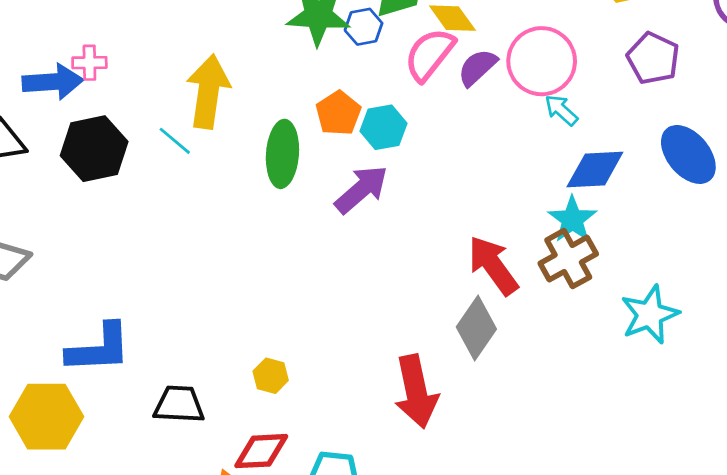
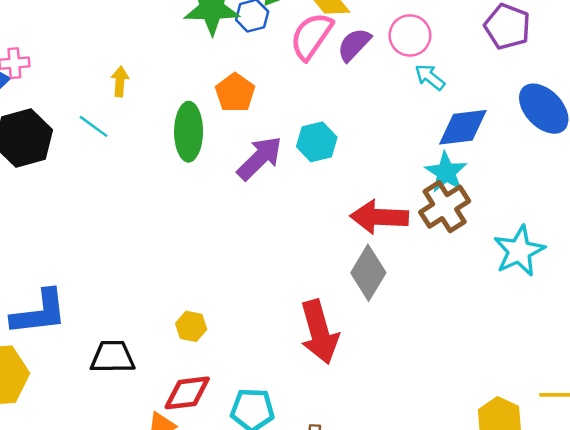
pink circle: (542, 61) -> (410, 35), size x0.7
yellow arrow: (208, 92) -> (120, 81), size x0.5
cyan hexagon: (384, 127) -> (317, 142), moved
red arrow: (493, 265) -> (379, 217), turned -48

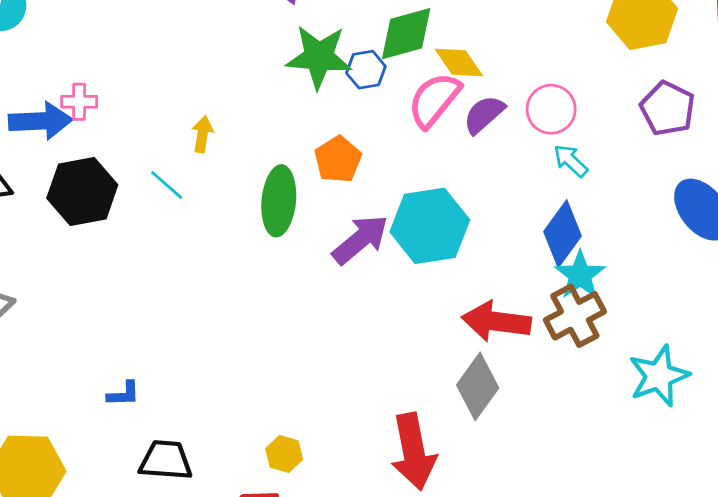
blue diamond: (463, 127) -> (563, 234), moved, turned -52
cyan hexagon: (317, 142) -> (430, 226), size x1.6
blue L-shape: (39, 313) -> (123, 394), moved, size x0.5
yellow hexagon: (191, 326) -> (284, 454), moved

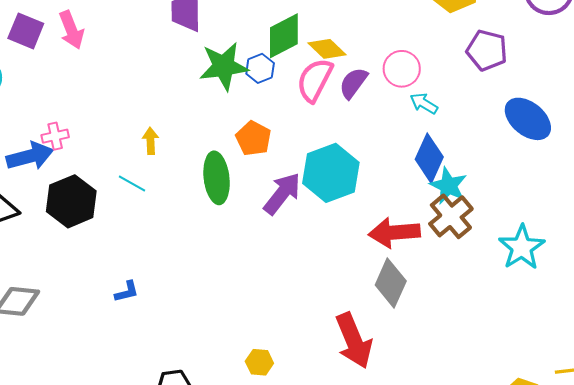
blue L-shape: (123, 394) -> (127, 292), moved

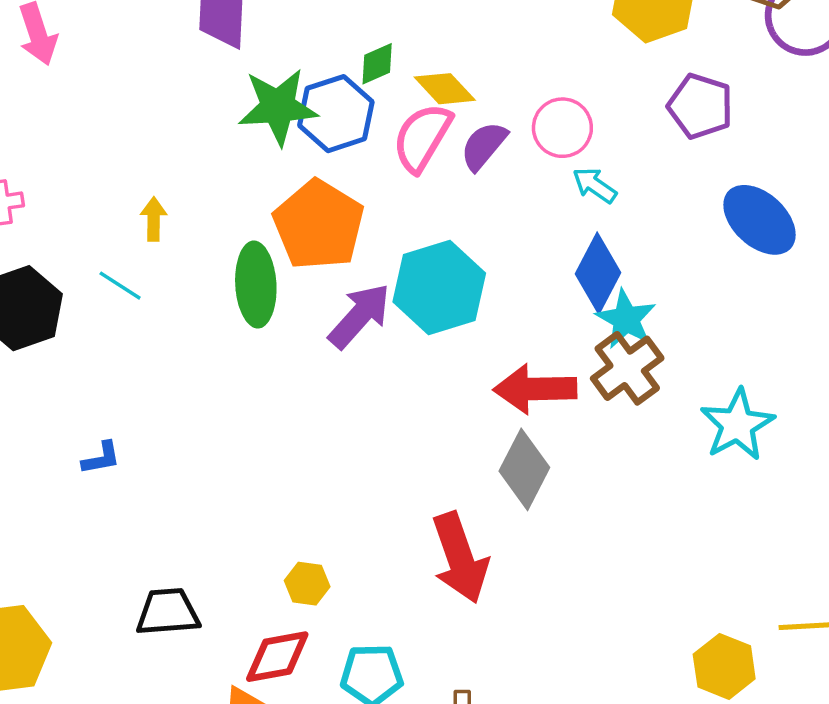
green diamond: (284, 36) -> (377, 64), size x0.6
blue hexagon: (260, 68) -> (336, 114), size x1.6
orange pentagon: (253, 138) -> (319, 225), size x1.6

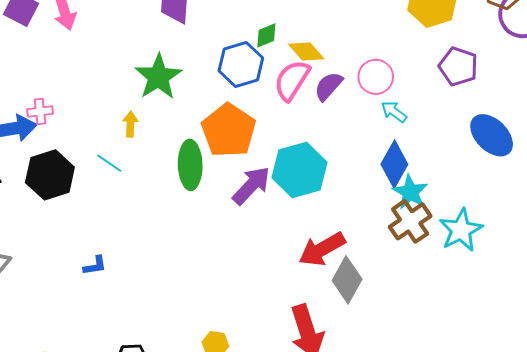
green star: (278, 107) -> (158, 77), moved, turned -30
red arrow: (535, 389) -> (322, 249), moved, turned -30
cyan star: (737, 425) -> (461, 230), moved

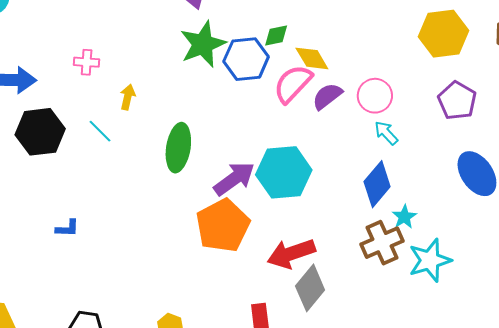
green star: (158, 77) -> (203, 44), moved
pink cross: (40, 111) -> (87, 62), moved
orange pentagon: (229, 130) -> (223, 225), moved
cyan star: (410, 192) -> (404, 217), moved, size x0.7

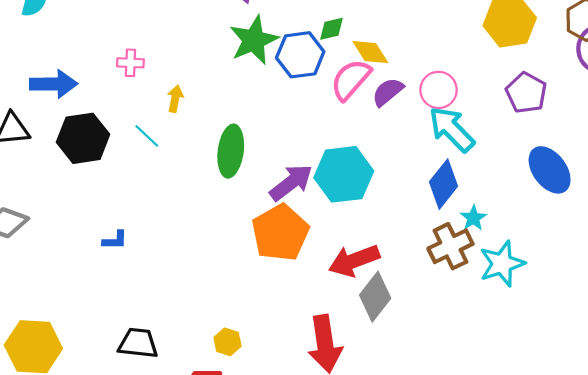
cyan arrow: (386, 133) -> (452, 129), size x1.8

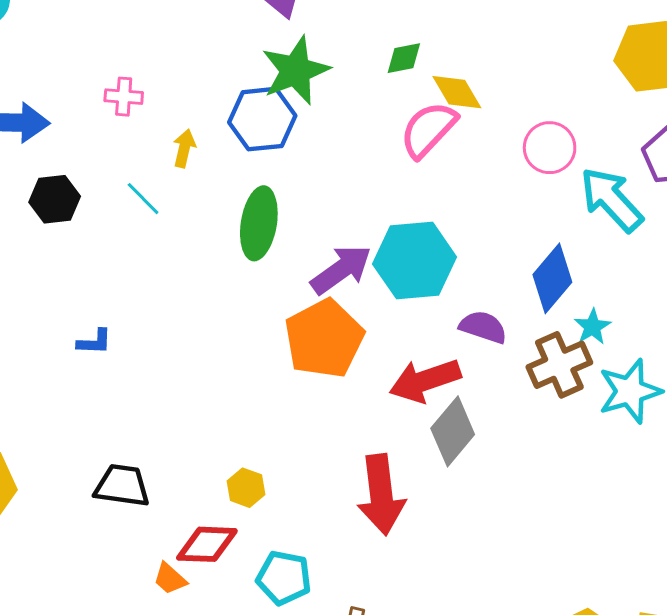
blue hexagon: (300, 55) -> (262, 119), moved
purple semicircle: (388, 92) -> (483, 327), moved, turned 56
cyan arrow: (452, 129) -> (612, 200), moved
black hexagon: (83, 138) -> (55, 199), size x0.7

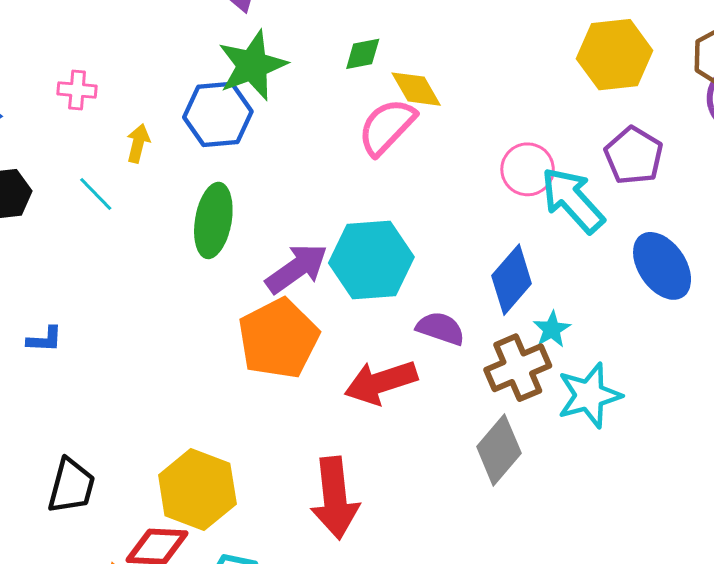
pink circle: (550, 148) -> (528, 169), moved
gray diamond: (453, 431) -> (499, 450), moved
black trapezoid: (122, 486) -> (71, 486), turned 96
yellow hexagon: (246, 488) -> (197, 489), size x2.0

